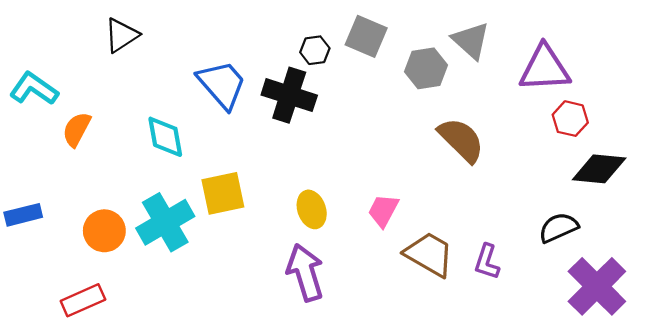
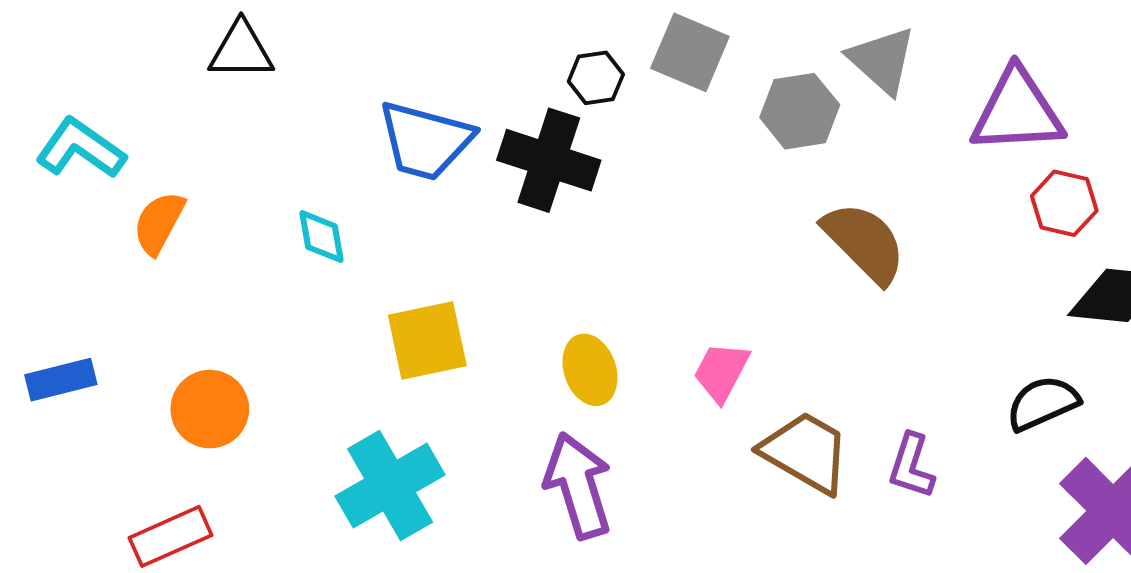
black triangle: (121, 35) -> (241, 50), turned 33
blue trapezoid: (222, 84) -> (425, 141), turned 146
cyan diamond: (165, 137) -> (321, 237), size x0.7
cyan cross: (165, 222) -> (390, 485), moved

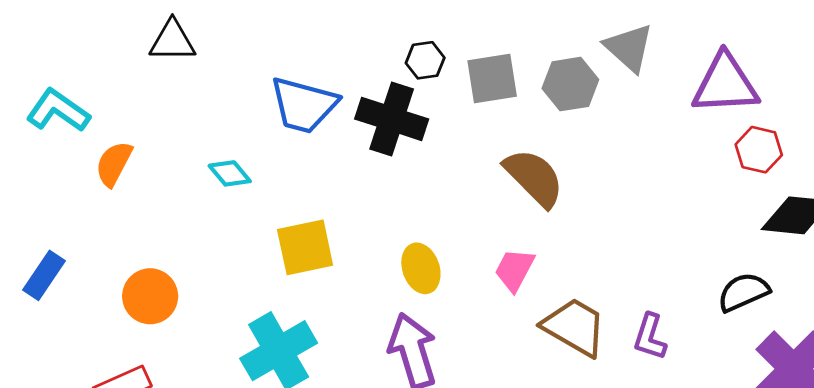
gray square: (690, 52) -> (492, 78), moved, turned -32
cyan diamond: (321, 237) -> (230, 173), turned -30
brown semicircle: (864, 242) -> (534, 178), moved
blue rectangle: (61, 380) -> (44, 275), turned -42

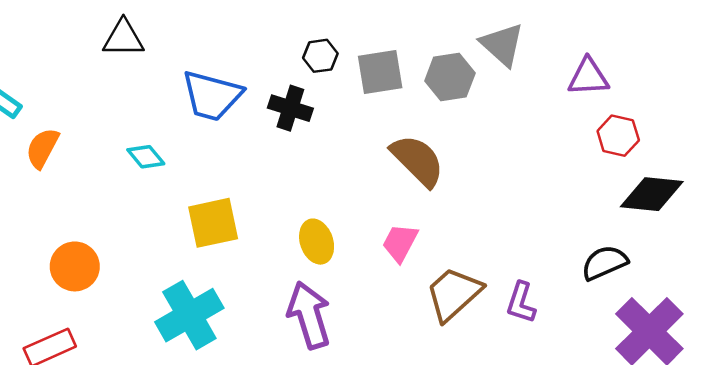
black triangle: (172, 41) -> (123, 38), moved
purple triangle: (725, 84) -> (588, 77), size x0.7
black cross: (392, 119) -> (290, 108), size x0.7
brown trapezoid: (575, 327) -> (454, 294), turned -72

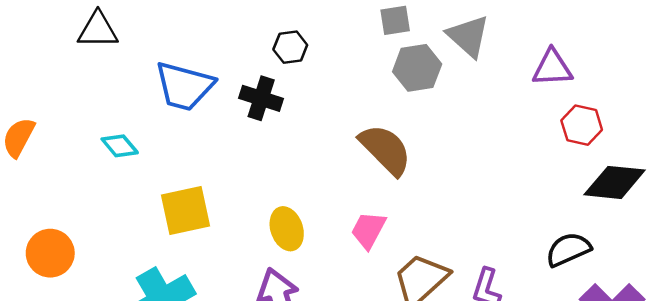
gray square: (380, 72) -> (395, 20), moved, size x0.7

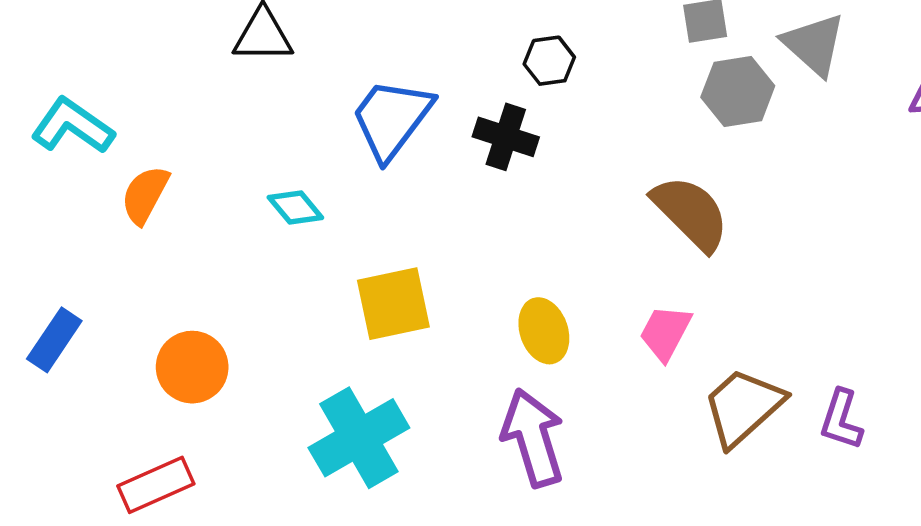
blue trapezoid: (184, 86) -> (392, 119), turned 112

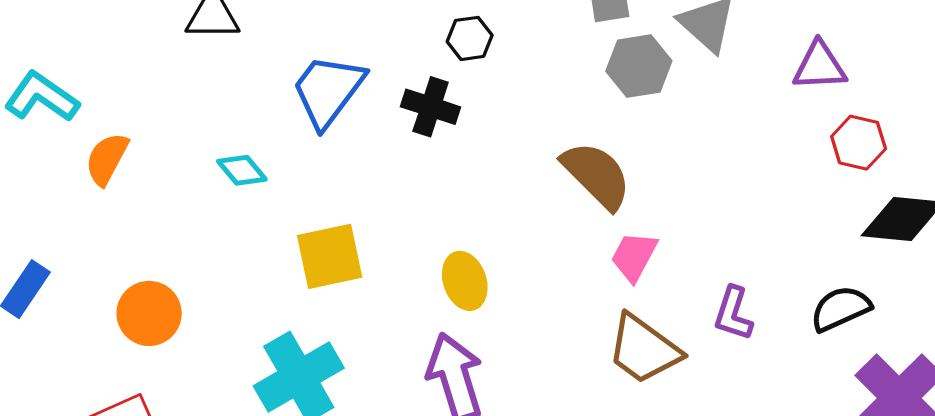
pink trapezoid: (665, 333) -> (634, 256), moved
brown trapezoid: (743, 407) -> (644, 349), turned -102
purple L-shape: (841, 420) -> (733, 313), moved

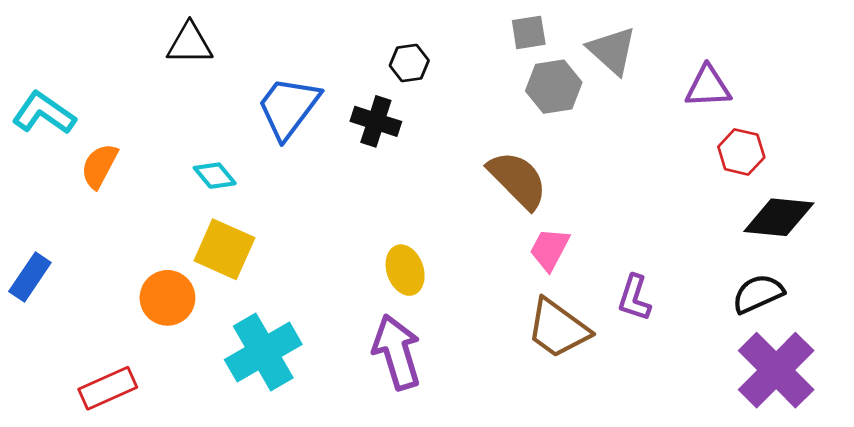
yellow square: (330, 256) -> (224, 249), moved, turned 36
black semicircle: (841, 309) -> (758, 294), moved
orange circle: (149, 313) -> (167, 298), moved

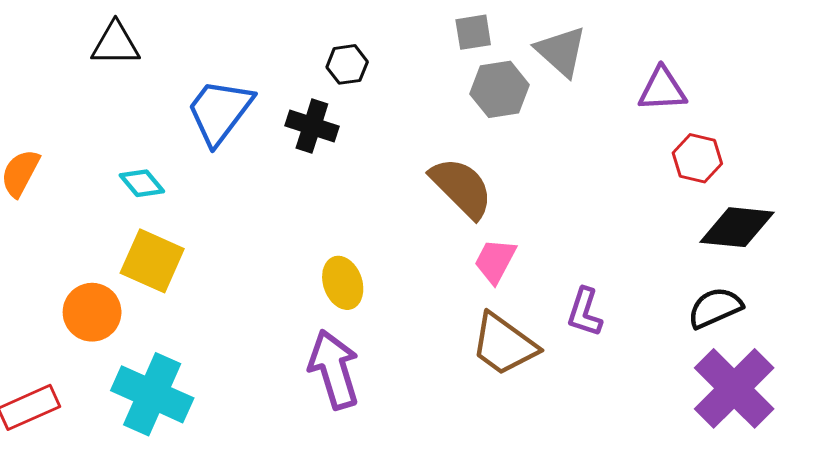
cyan cross: (263, 352) -> (152, 394), moved, turned -36

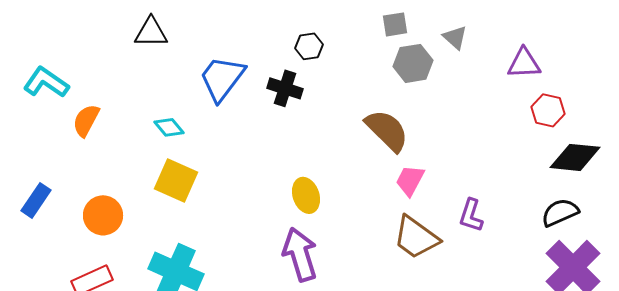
gray triangle: (561, 51) -> (455, 37), size x0.7
orange circle: (92, 312) -> (103, 215), moved

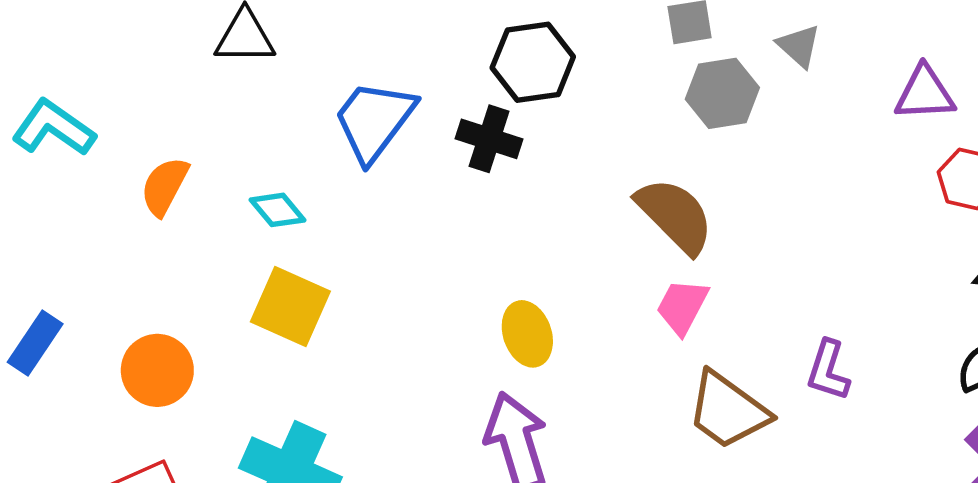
black hexagon: (309, 46) -> (533, 62), size x1.6
orange semicircle: (86, 120) -> (165, 186), moved
pink trapezoid: (410, 180) -> (682, 307), moved

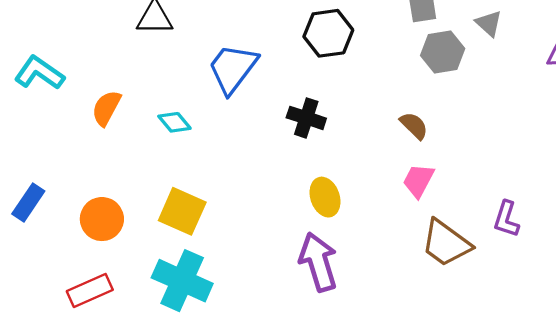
black cross: (489, 139) -> (306, 118), moved
brown semicircle: (675, 215) -> (414, 126), size x0.6
yellow square: (290, 307) -> (182, 211), moved

